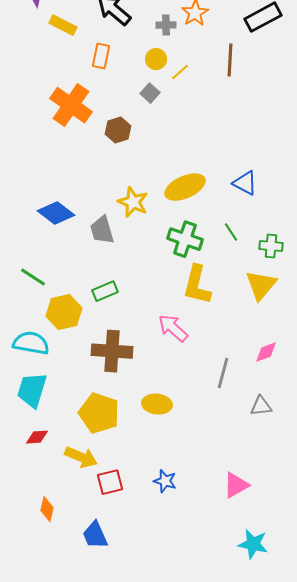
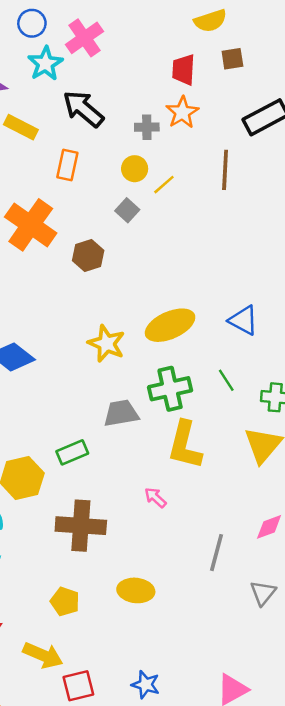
gray trapezoid: (102, 230) -> (121, 413), moved, turned 96
green cross: (185, 239) -> (170, 389), turned -32
pink arrow: (173, 328) -> (155, 498), size x0.6
gray triangle: (261, 406) -> (263, 593), turned -45
yellow pentagon: (99, 413) -> (65, 601), size x0.6

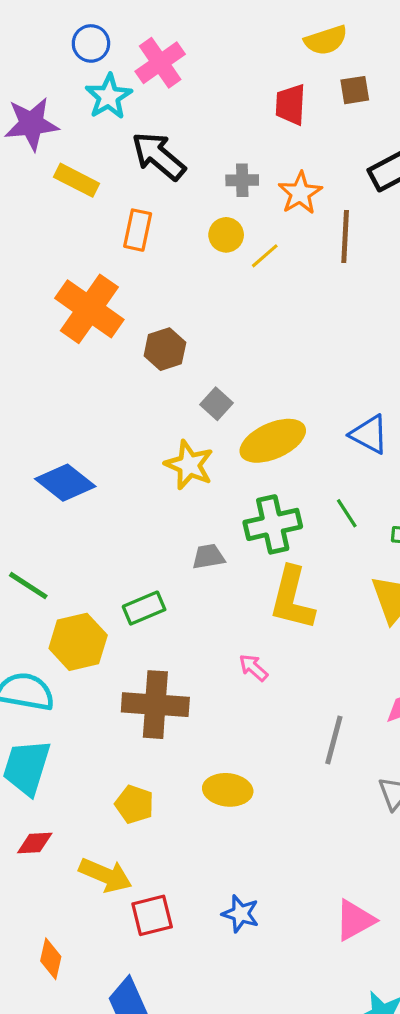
orange star: (182, 112) -> (300, 193), moved
gray square: (127, 210) -> (216, 404), moved
gray trapezoid: (121, 413) -> (208, 557), size x0.7

